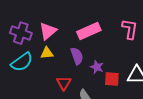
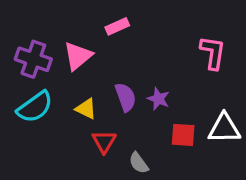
pink rectangle: (89, 31) -> (117, 26), moved, size x0.6
yellow triangle: (47, 53) -> (86, 109), moved, turned 32
purple star: (97, 67) -> (158, 99), moved

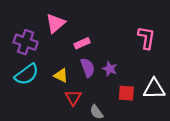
pink rectangle: (117, 26) -> (82, 43), moved
pink triangle: (78, 56) -> (55, 23), moved

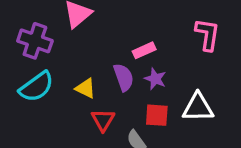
pink rectangle: (82, 43) -> (144, 50), moved
white triangle: (154, 89) -> (198, 107), moved
red square: (126, 93) -> (157, 115), moved

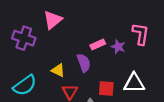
purple star: (155, 79) -> (118, 47), moved
cyan semicircle: (37, 87) -> (25, 85), moved

